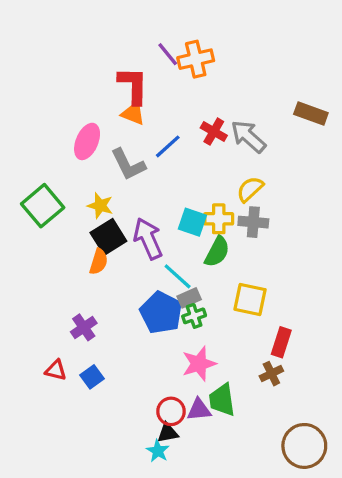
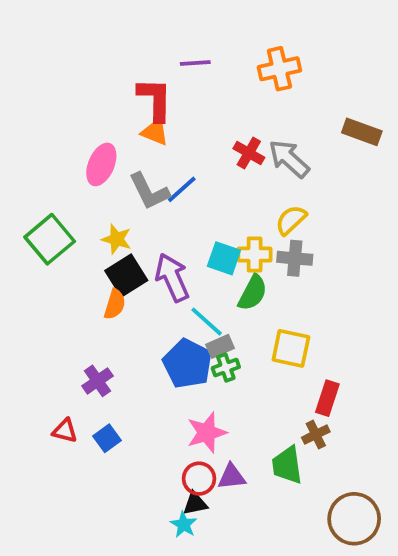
purple line: (168, 54) -> (195, 63), turned -55
orange cross: (196, 59) -> (279, 69), moved
blue line: (168, 146) -> (182, 189), moved
pink star: (199, 364) -> (207, 433), moved
green trapezoid: (222, 400) -> (287, 465), moved

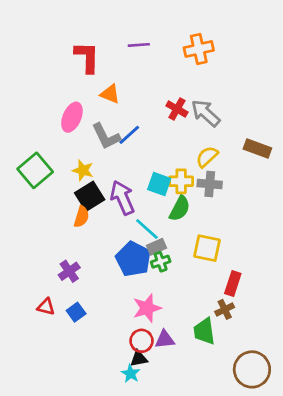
red L-shape: (155, 99) -> (87, 57), moved
brown rectangle: (362, 132) -> (257, 149), moved

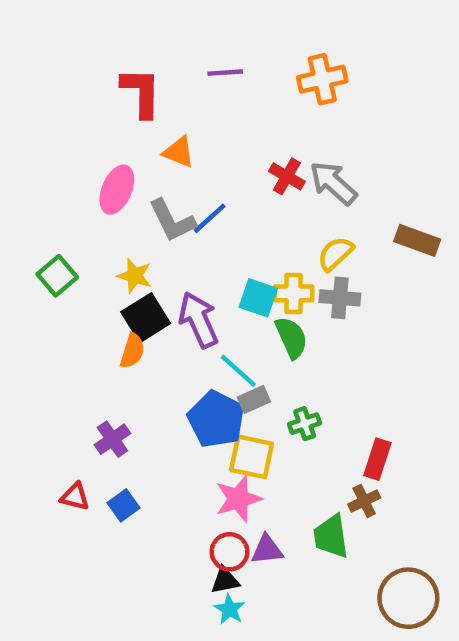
green square: (35, 170) -> (57, 276), size x0.7
green semicircle: (180, 209) -> (291, 338), turned -52
yellow square: (207, 248) -> (252, 457), moved
green cross: (161, 262) -> (305, 424), moved
cyan star: (131, 374) -> (230, 609), moved

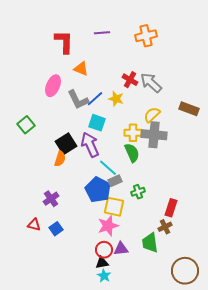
yellow star: (135, 276) -> (116, 99), moved
cyan square: (258, 298) -> (97, 123), moved
gray cross: (340, 298) -> (154, 135), size x1.4

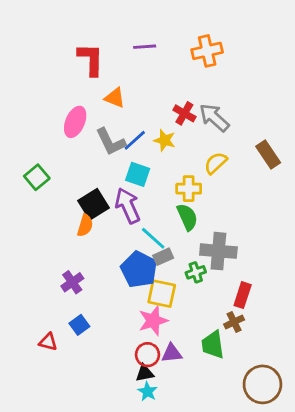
brown rectangle: (189, 109) -> (268, 155), turned 36
gray cross: (154, 135) -> (218, 251), moved
red triangle: (34, 225) -> (48, 342), moved

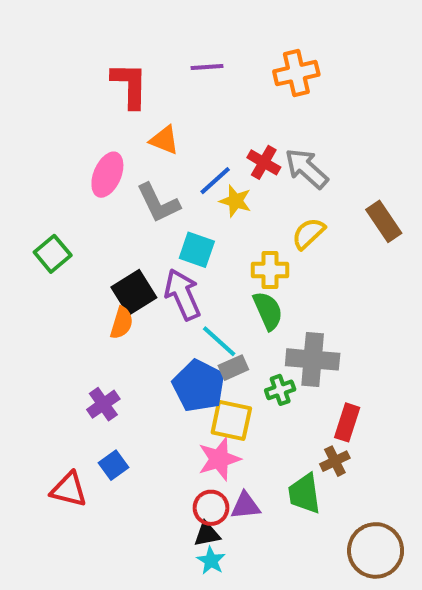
blue line: (135, 140) -> (215, 181), moved
red triangle: (48, 342) -> (69, 489), size x1.4

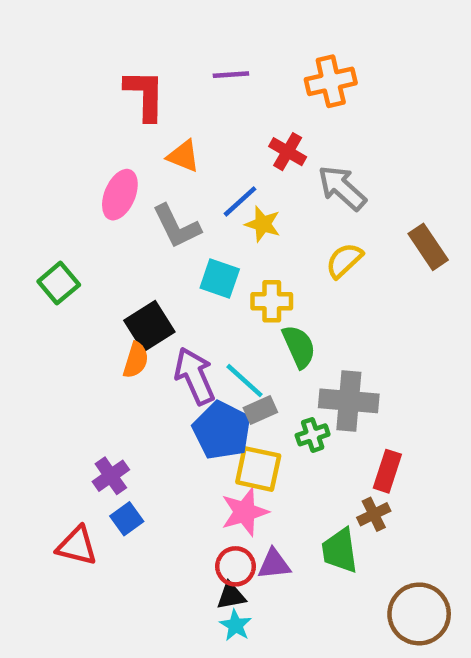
red cross: (264, 162) -> (288, 152), moved
yellow cross: (270, 270) -> (272, 301), moved
purple arrow: (183, 294) -> (195, 376), moved
purple cross: (103, 404) -> (111, 476), moved

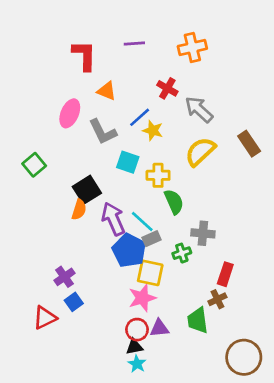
yellow semicircle: (344, 260) -> (200, 152), size x1.4
gray cross: (349, 401) -> (203, 233), size x0.7
red triangle: (77, 546) -> (45, 318), turned -40

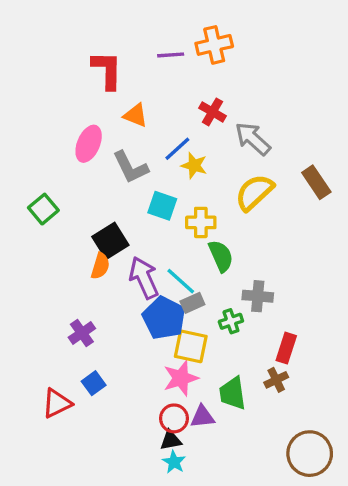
orange cross: (192, 47) -> (214, 45), moved
purple cross: (64, 277) -> (82, 333), moved
green trapezoid: (198, 320) -> (233, 393), moved

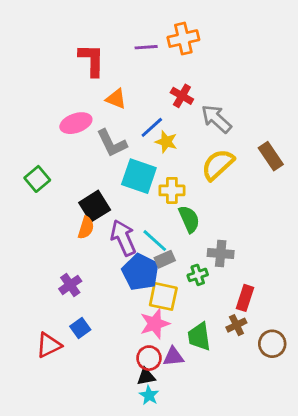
pink ellipse: (89, 144) -> (76, 123), turned 48
cyan square: (162, 206) -> (139, 176), size x1.4
brown circle: (310, 454) -> (272, 344), moved, size x0.7

